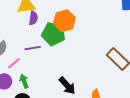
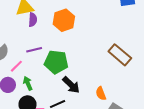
green pentagon: (54, 34) -> (56, 62), moved

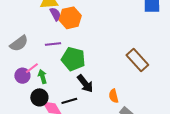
purple semicircle: (33, 20) -> (55, 14), turned -40
orange hexagon: (64, 20) -> (70, 18), moved
pink line: (16, 66) -> (32, 68), moved

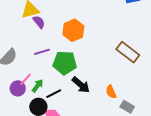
orange hexagon: (70, 18) -> (73, 30), moved
green arrow: (42, 77) -> (38, 86), turned 64
black line: (69, 101) -> (54, 94), moved

